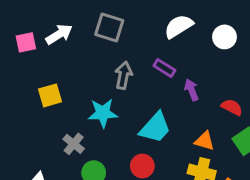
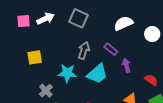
cyan trapezoid: (155, 128) -> (97, 74), moved

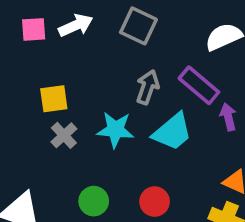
purple rectangle: (111, 49) -> (199, 85), size x1.5
gray cross: (46, 91) -> (64, 135), moved

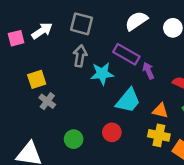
gray arrow: (148, 87) -> (80, 56), moved
cyan star: (115, 130) -> (102, 74), moved
cyan trapezoid: (172, 132) -> (128, 101), moved

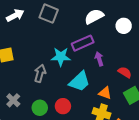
purple rectangle: (126, 54) -> (83, 43), turned -60
gray arrow: (80, 56) -> (40, 73), moved
gray cross: (47, 101) -> (13, 100), moved
green circle: (74, 139) -> (40, 108), moved

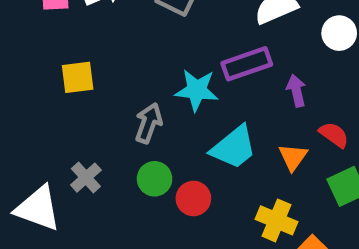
purple arrow: (99, 59) -> (296, 91), moved
orange triangle: (105, 93) -> (293, 157), moved, turned 40
green circle: (40, 108) -> (155, 179), moved

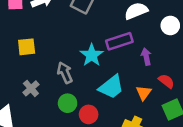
cyan star: (197, 90) -> (92, 55), turned 30
gray arrow: (148, 123) -> (65, 73), turned -45
gray cross: (86, 178) -> (31, 88), moved

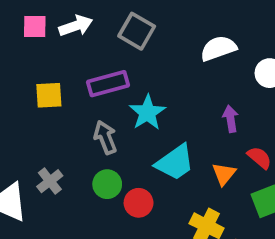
purple rectangle: (119, 41) -> (108, 84), moved
gray cross: (31, 88) -> (50, 181), moved

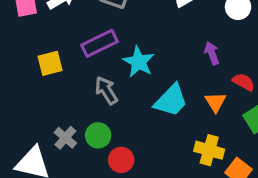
green circle: (107, 184) -> (98, 135), moved
red circle: (139, 203) -> (121, 160), moved

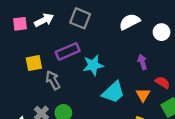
cyan star: (139, 62) -> (93, 65), turned 30
gray arrow: (106, 90) -> (53, 80), moved

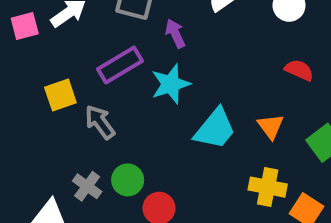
purple arrow: (142, 62) -> (175, 34), moved
red semicircle: (162, 82) -> (299, 70), moved

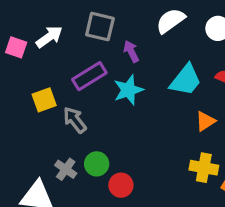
pink square: (25, 26) -> (16, 47), turned 35
orange triangle: (271, 126) -> (205, 121), turned 35
cyan trapezoid: (215, 129) -> (186, 80), moved

